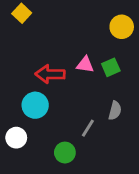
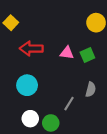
yellow square: (22, 13) -> (11, 23), moved
red arrow: (50, 74) -> (31, 49), moved
white circle: (16, 138) -> (30, 119), moved

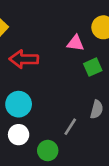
pink triangle: (67, 53) -> (76, 43), moved
white circle: (30, 119) -> (19, 135), moved

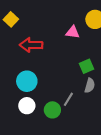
green square: (93, 67) -> (86, 66), moved
green circle: (48, 151) -> (52, 110), moved

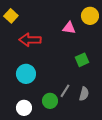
gray semicircle: (90, 85) -> (84, 94), moved
white circle: (27, 106) -> (24, 108), moved

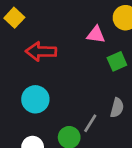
green square: (82, 60) -> (117, 61), moved
gray semicircle: (84, 94) -> (117, 108), moved

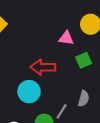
red arrow: (41, 51) -> (43, 67), moved
cyan circle: (35, 99) -> (29, 92), moved

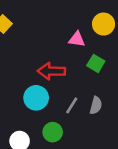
green square: (84, 60) -> (96, 63), turned -35
gray line: (62, 111) -> (72, 105), moved

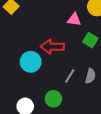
cyan circle: (36, 98) -> (31, 62), moved

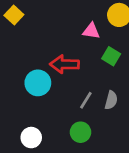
green circle: (53, 99) -> (81, 132), moved

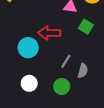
gray semicircle: (111, 100) -> (83, 71), moved
white circle: (31, 138) -> (29, 83), moved

